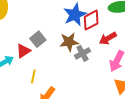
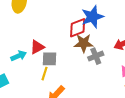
red diamond: (91, 20) -> (78, 28), moved
gray square: (38, 39) -> (49, 59), moved, turned 35

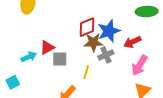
blue star: (92, 17) -> (109, 31), moved
yellow line: (44, 74) -> (86, 72), moved

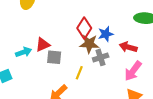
red diamond: (87, 27) -> (84, 28), turned -40
blue star: (109, 31) -> (106, 34), size x0.7
red arrow: (132, 42) -> (128, 47), turned 36

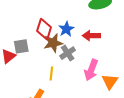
gray square: (54, 57) -> (21, 46), moved
pink arrow: (133, 71) -> (91, 70), moved

